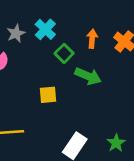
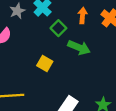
yellow square: (48, 95) -> (45, 64), turned 35

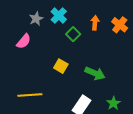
green arrow: (79, 48) -> (95, 73), moved

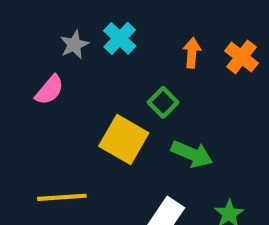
green square: (73, 34) -> (163, 102), moved
yellow square: (61, 66) -> (124, 140), size x1.6

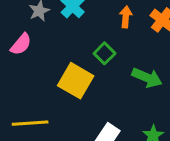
green arrow: (192, 154) -> (147, 78), moved

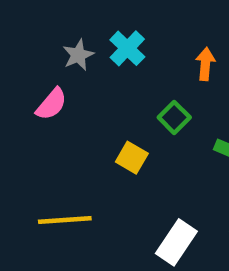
yellow square: (76, 81) -> (132, 158), size x0.6

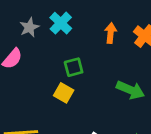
green square: (174, 117) -> (74, 67), moved, turned 30

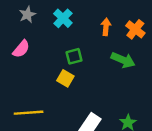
gray star: (29, 27) -> (27, 15), moved
green arrow: (130, 90) -> (123, 60), moved

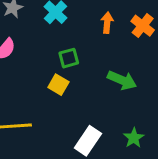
green arrow: (123, 60) -> (122, 80), moved

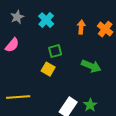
green star: (134, 138) -> (90, 105), moved

